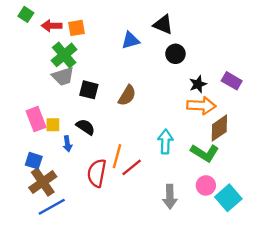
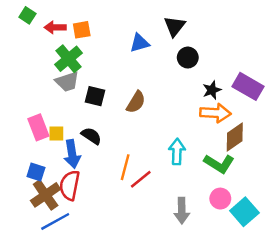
black triangle: (163, 25) -> (175, 26), turned 45
purple rectangle: (232, 81) -> (248, 86), size x1.4
blue arrow: (67, 144) -> (72, 154), size x1.6
red semicircle: (97, 173) -> (70, 185), moved

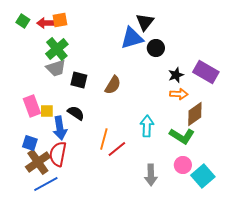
green square: (27, 15) -> (23, 21), moved
orange square: (82, 30) -> (60, 20), moved
blue triangle: (140, 43) -> (132, 38), moved, size x1.4
orange arrow: (215, 113) -> (179, 94), size x0.7

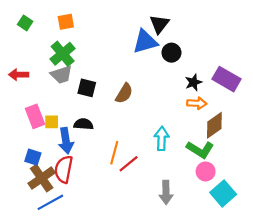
red arrow: (46, 23) -> (19, 75), moved
black semicircle: (76, 113) -> (83, 124), turned -30
pink circle: (183, 165) -> (206, 171), moved

